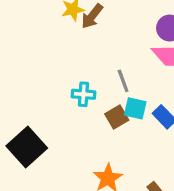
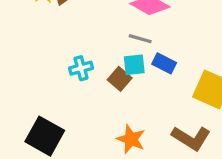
gray line: (123, 81) -> (140, 39), moved, turned -35

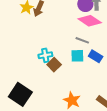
brown square: (120, 79) -> (54, 65), moved

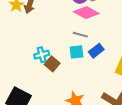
blue rectangle: (96, 56) -> (96, 51), turned -64

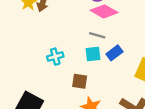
brown square: (52, 64) -> (80, 81), moved, turned -32

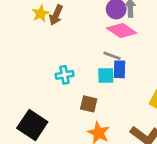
blue rectangle: (114, 53) -> (119, 69), moved, turned -56

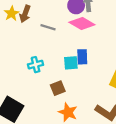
gray line: (112, 56) -> (48, 27), moved
brown square: (89, 104) -> (58, 88), turned -32

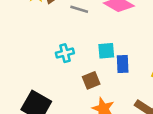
blue rectangle: (82, 57) -> (123, 64), moved

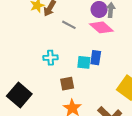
blue rectangle: (123, 64) -> (96, 58), moved

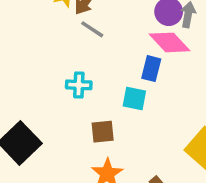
gray line: (69, 25) -> (92, 29), moved
blue rectangle: (96, 58) -> (151, 69), moved

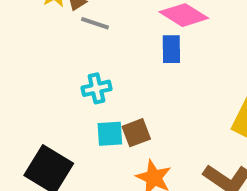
cyan square: (134, 98) -> (110, 134), moved

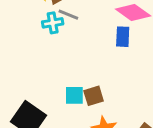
cyan cross: (96, 88) -> (53, 23), moved

